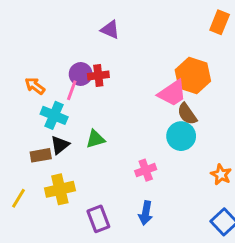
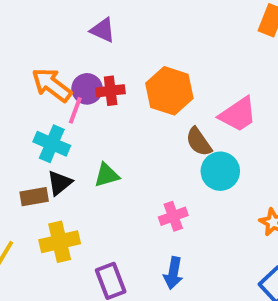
purple triangle: (110, 30) -> (103, 30), moved
orange hexagon: (193, 75) -> (169, 91), moved
orange arrow: (35, 86) -> (52, 85), moved, size x1.5
pink trapezoid: (172, 93) -> (238, 114), moved
brown semicircle: (187, 114) -> (199, 142), moved

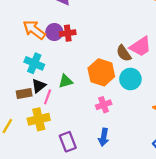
orange hexagon: (169, 91) -> (101, 72), moved
pink line: (75, 110) -> (48, 97), moved
brown semicircle: (199, 142) -> (124, 53), moved

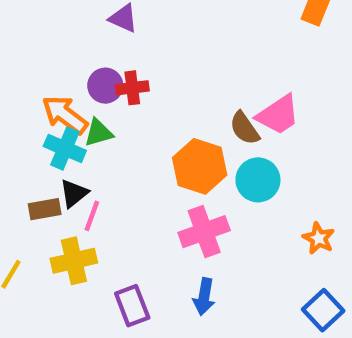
orange arrow: (34, 30) -> (65, 115), moved
green triangle: (66, 81) -> (99, 133), moved
pink cross: (104, 105) -> (204, 232), size x1.5

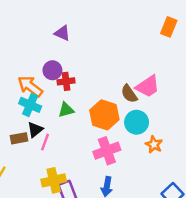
red cross: (132, 88) -> (66, 81), moved
green triangle: (99, 133) -> (66, 110), moved
orange star: (319, 238) -> (154, 145), moved
yellow cross: (74, 261) -> (54, 180), moved

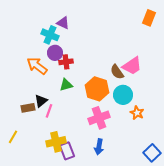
cyan cross: (30, 105) -> (50, 35), moved

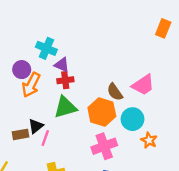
purple triangle: (63, 23) -> (62, 65), moved
purple circle: (55, 53) -> (22, 70), moved
orange arrow: (37, 66) -> (31, 85), turned -100
brown semicircle: (117, 72) -> (115, 92), moved
green triangle: (66, 85) -> (65, 107), size x1.5

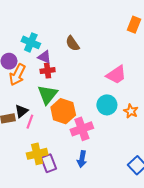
brown semicircle: (115, 92) -> (73, 43), moved
green triangle: (65, 107) -> (48, 94), turned -35
orange hexagon: (102, 112) -> (63, 111), moved
orange star: (149, 140) -> (131, 111), moved

